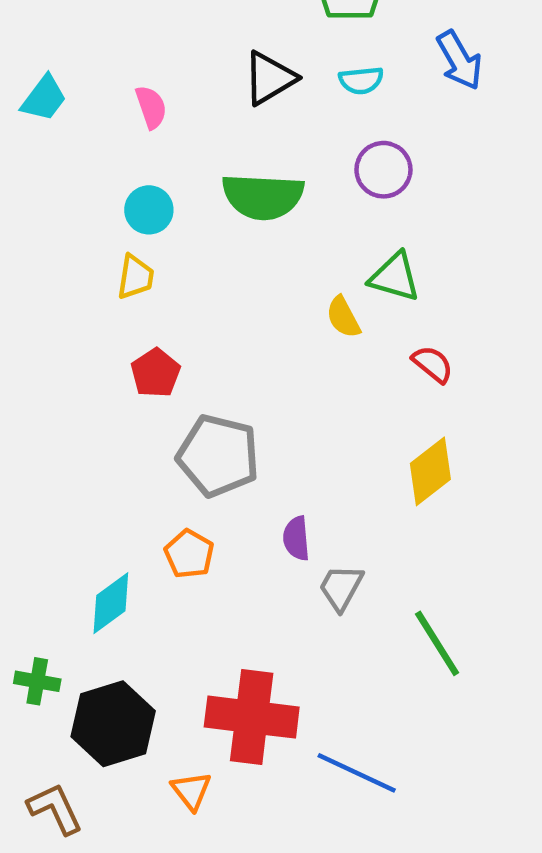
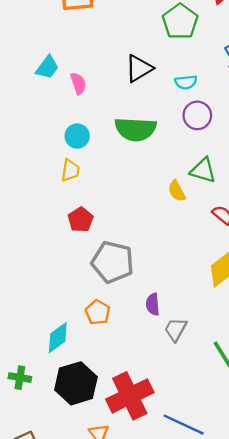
cyan semicircle: (361, 80) -> (186, 82), moved
cyan trapezoid: (44, 98) -> (47, 67), moved
red cross: (252, 717) -> (130, 396), turned -33
black hexagon: (113, 724) -> (76, 383), moved

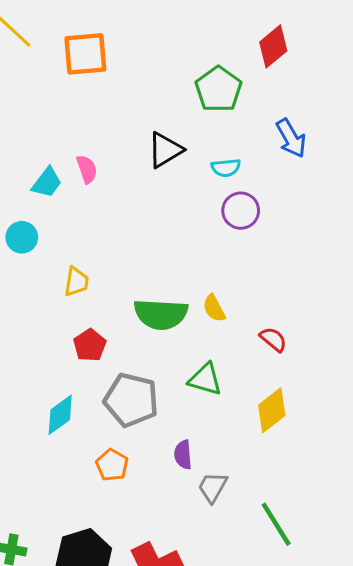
cyan trapezoid: (47, 67) -> (47, 183), moved
green semicircle: (136, 129) -> (161, 314), moved
cyan circle: (77, 136) -> (22, 237), moved
green triangle: (203, 170) -> (205, 379), moved
cyan diamond: (58, 338) -> (60, 415), moved

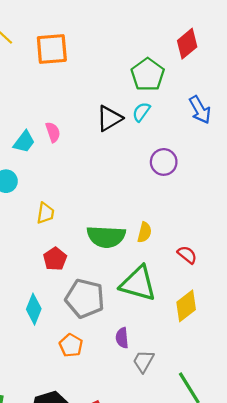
cyan semicircle: (226, 168) -> (141, 112), moved, turned 132
yellow semicircle: (214, 308) -> (145, 232), turned -138
green triangle: (205, 379) -> (138, 283), size x1.5
cyan diamond: (60, 415) -> (34, 309), turned -32

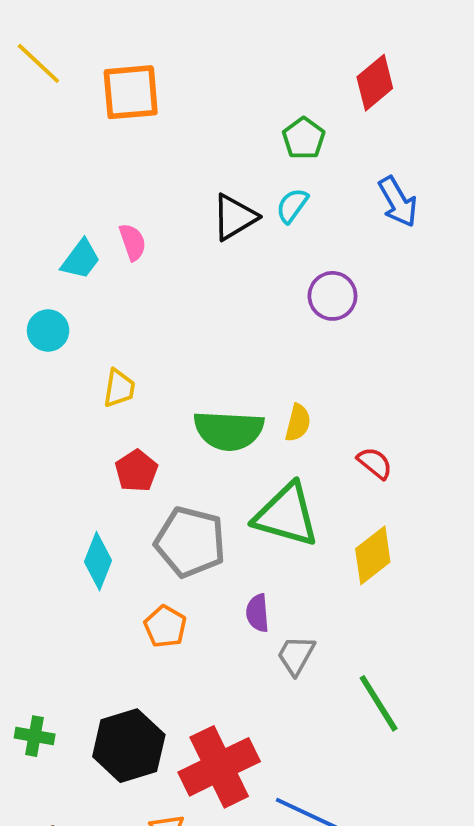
green pentagon: (148, 75) -> (304, 138), size x0.7

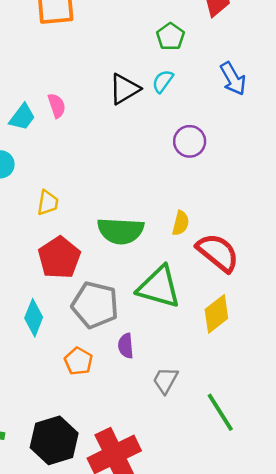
yellow semicircle: (298, 423) -> (181, 223), moved
red semicircle: (375, 463) -> (218, 253), size x1.8
red pentagon: (136, 471) -> (59, 258), size x1.5
purple semicircle: (258, 613) -> (126, 346), moved

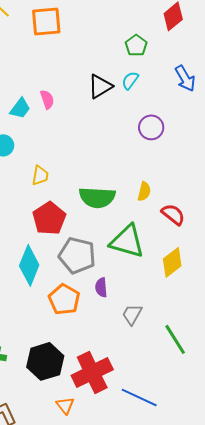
red semicircle: (218, 253) -> (173, 214), size x0.7
cyan diamond: (34, 318) -> (29, 265), size x1.4
orange pentagon: (78, 361) -> (64, 299), size x1.4

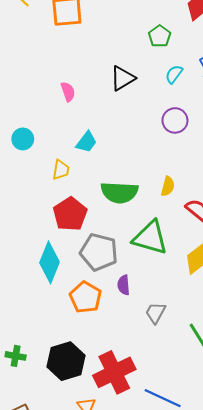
cyan semicircle: (130, 80) -> (174, 74), moved
cyan trapezoid: (20, 108) -> (87, 142), moved

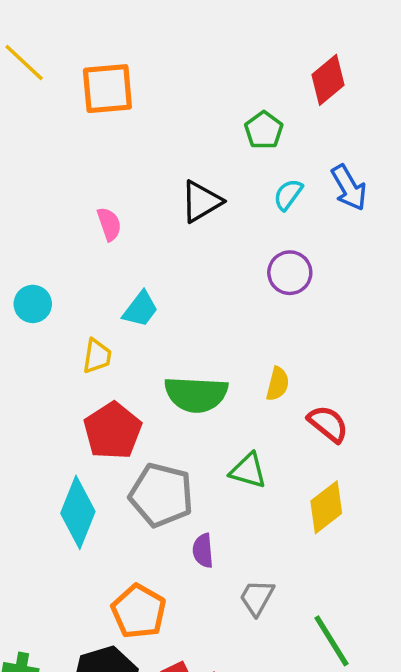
green triangle: (150, 238) -> (248, 471), size x0.6
orange pentagon: (85, 297) -> (139, 611), moved

